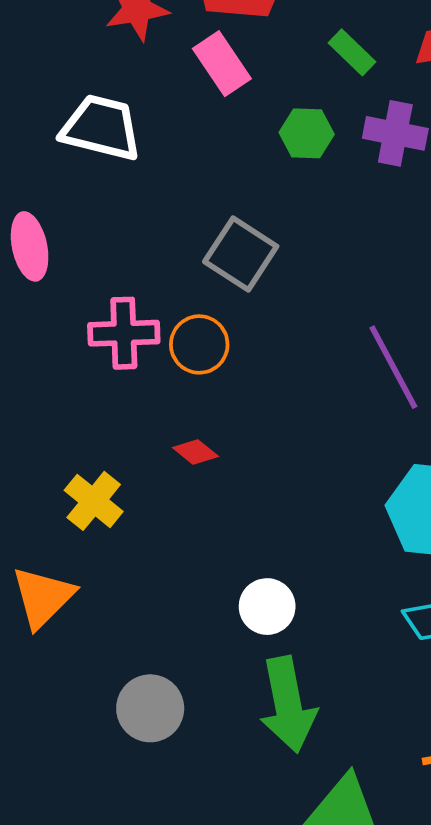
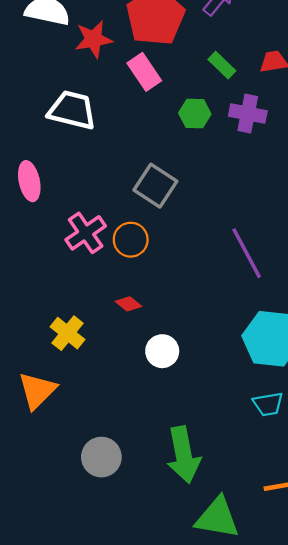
pink cross: (124, 333) -> (86, 233), turned -33
white circle: (267, 607) -> (162, 351), moved

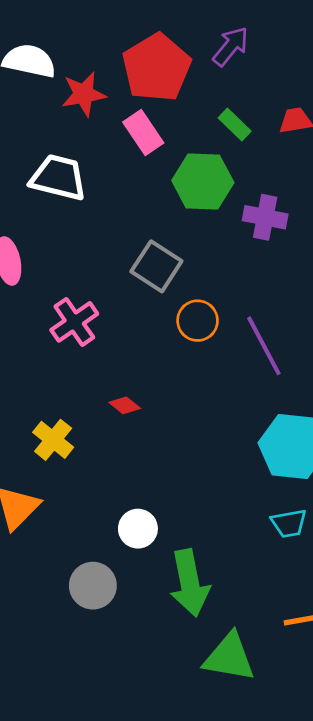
green hexagon: (195, 114) -> (203, 182), size x1.6
purple cross: (248, 114) -> (265, 217), moved
orange circle: (131, 240) -> (198, 321), moved
white circle: (162, 351) -> (138, 529), moved

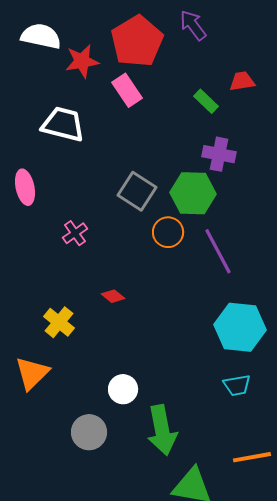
purple arrow: (231, 46) -> (193, 25), turned -76
green rectangle: (235, 125) -> (206, 101), moved
green hexagon: (203, 182) -> (193, 193), moved
pink cross: (74, 322) -> (75, 233), size x0.7

